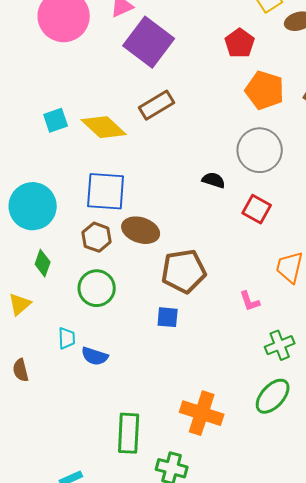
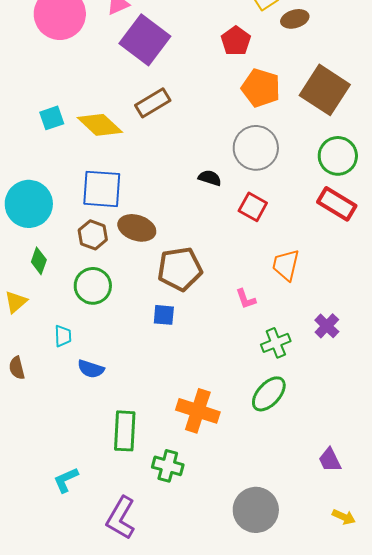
blue semicircle: (95, 356) -> (91, 369), moved

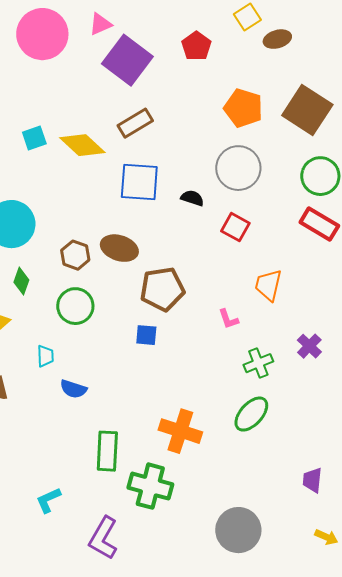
red pentagon: (236, 41) -> (196, 46), moved
blue square: (102, 189) -> (139, 182), moved
purple trapezoid: (330, 460) -> (312, 480), turned 32
green cross: (168, 466) -> (150, 486), size x1.4

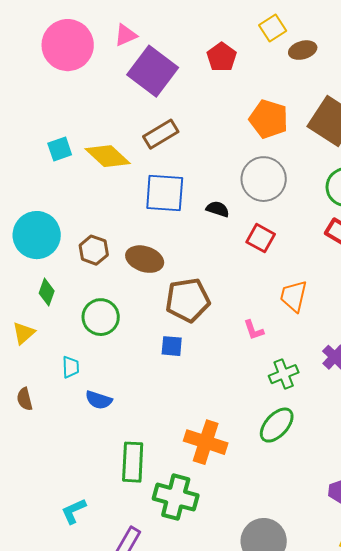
brown hexagon: (75, 255) -> (94, 250), moved

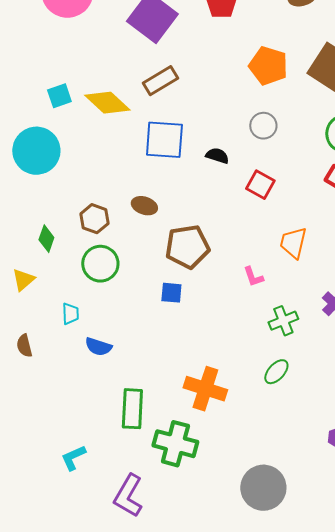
gray circle: (264, 179) -> (263, 126), size x0.6
cyan circle: (37, 235) -> (36, 151), moved
brown hexagon: (94, 250) -> (94, 219), moved
brown ellipse: (145, 259) -> (144, 206), size x0.7
green ellipse: (277, 425) -> (276, 372), size x0.7

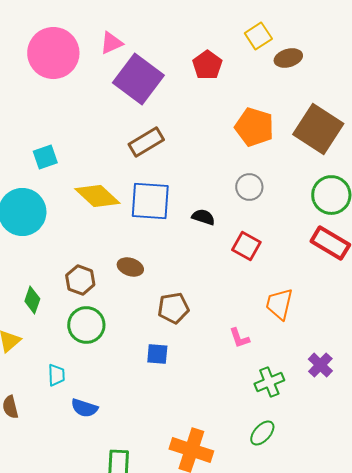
yellow diamond: (107, 103) -> (97, 196), moved
brown pentagon: (187, 247) -> (173, 308), size x0.7

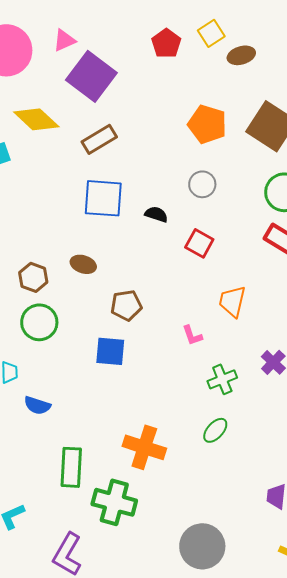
red pentagon: (207, 65) -> (166, 43), moved
yellow diamond: (97, 196) -> (36, 119), moved
blue square: (157, 354) -> (110, 351), size x1.4

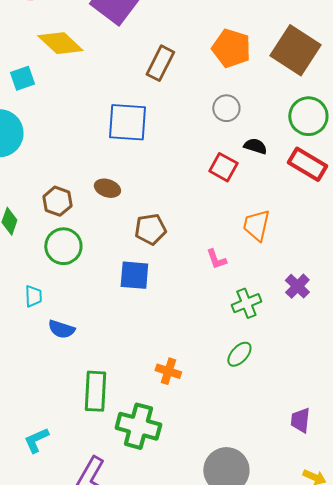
brown rectangle: (99, 139) -> (160, 63), moved, turned -32
black semicircle: (156, 214) -> (255, 146), moved
orange cross: (144, 447) -> (168, 371), size x0.6

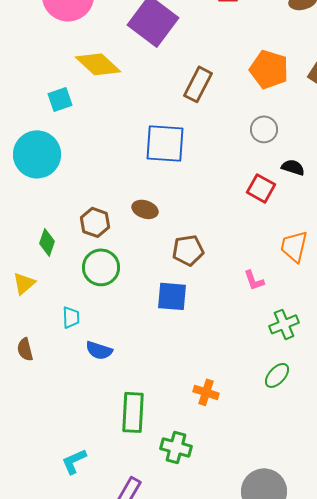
green cross: (138, 426) -> (176, 447), size x0.7

